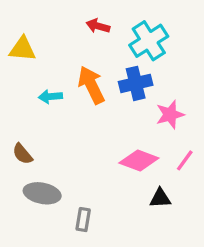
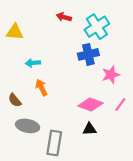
orange arrow: (91, 85) -> (41, 87), moved, size x0.7
black triangle: (160, 198) -> (89, 129), moved
gray rectangle: (83, 220) -> (54, 143), size x1.6

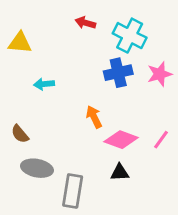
cyan cross: (97, 27) -> (130, 36), turned -30
pink star: (111, 75) -> (160, 74), moved
orange arrow: (41, 87) -> (94, 117), moved

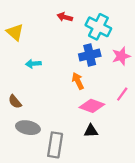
yellow triangle: (20, 43) -> (15, 32), turned 36
orange arrow: (94, 117) -> (78, 81), moved
pink line: (161, 140) -> (122, 94), moved

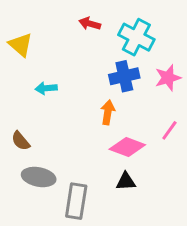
orange arrow: (78, 81) -> (108, 112), turned 35

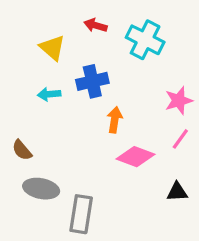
yellow triangle: (21, 45) -> (52, 48), moved
blue cross: (124, 76) -> (92, 81), moved
pink star: (168, 78) -> (179, 101), moved
black triangle: (126, 181) -> (177, 192), moved

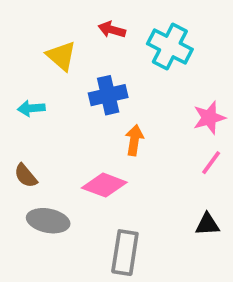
cyan arrow: (49, 94) -> (31, 108), moved
pink diamond: (136, 157) -> (104, 185), moved
gray rectangle: (81, 214) -> (125, 253), moved

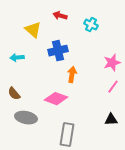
cyan cross: (170, 47) -> (91, 25), size x0.6

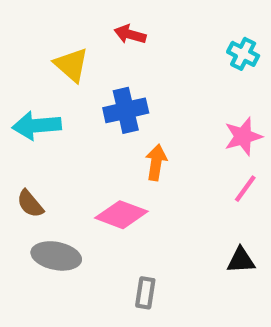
cyan cross: (91, 25) -> (243, 54), moved
cyan arrow: (17, 58) -> (37, 126), size x1.5
gray rectangle: (67, 135) -> (145, 293), size x0.6

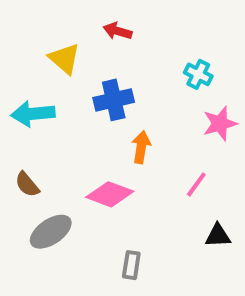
cyan cross: (243, 54) -> (198, 74), moved
pink line: (245, 189) -> (196, 184), moved
gray ellipse: (56, 256) -> (51, 232), turned -45

